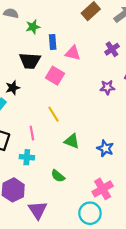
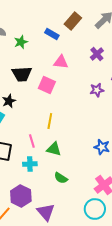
blue rectangle: (53, 42) -> (52, 34), moved, turned -48
yellow line: (54, 114) -> (50, 121), turned 49
green triangle: (72, 141) -> (54, 149), moved

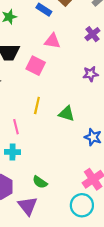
green triangle: (54, 149) -> (66, 114), moved
green semicircle: (61, 178) -> (40, 182), moved

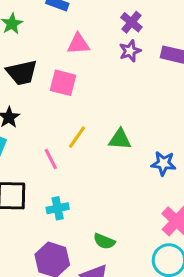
purple star: (91, 74) -> (130, 51), moved
yellow line: (37, 106) -> (77, 137), turned 35
pink line: (16, 127) -> (51, 159), moved

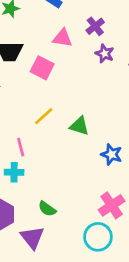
purple cross: (131, 22) -> (95, 26), moved
purple star: (130, 51) -> (105, 54), turned 30
pink line: (51, 159) -> (21, 147), moved

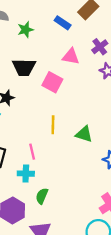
yellow line: (44, 116) -> (53, 125), turned -48
green semicircle: (47, 209) -> (42, 196), moved, turned 77

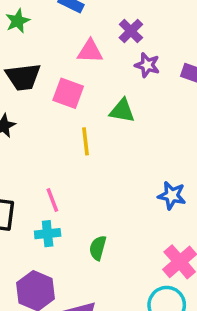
yellow line: (53, 125) -> (85, 141), moved
green triangle: (84, 134) -> (122, 111), moved
green semicircle: (42, 196) -> (98, 248), moved

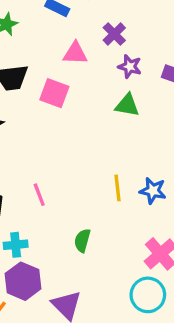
green triangle: (122, 111) -> (127, 105), moved
yellow line: (85, 141) -> (117, 188), moved
cyan cross: (48, 234) -> (16, 245), moved

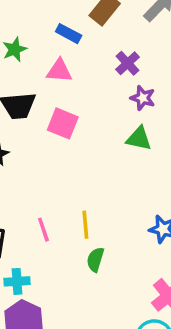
pink triangle: (75, 53) -> (59, 71), moved
yellow line: (117, 188) -> (85, 225), moved
green semicircle: (82, 240) -> (95, 259), moved

